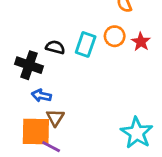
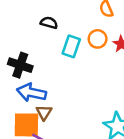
black semicircle: (55, 47) -> (49, 23), moved
blue arrow: (41, 96) -> (31, 93), size x1.6

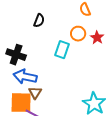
black semicircle: (49, 23) -> (39, 21), turned 96
cyan rectangle: (71, 46) -> (62, 50), moved

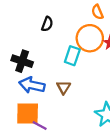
orange circle: (78, 34) -> (90, 38), size x1.6
brown triangle: (35, 93) -> (64, 87), moved

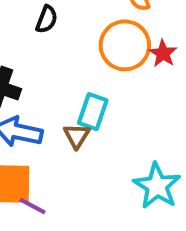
cyan rectangle: (72, 56) -> (93, 112), moved

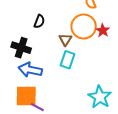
black semicircle: (47, 19) -> (39, 21), moved
brown triangle: (77, 136) -> (65, 40), moved

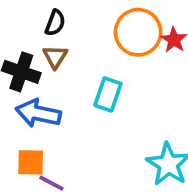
brown triangle: (65, 40) -> (55, 57), moved
orange square: (26, 96) -> (31, 162), size x0.7

